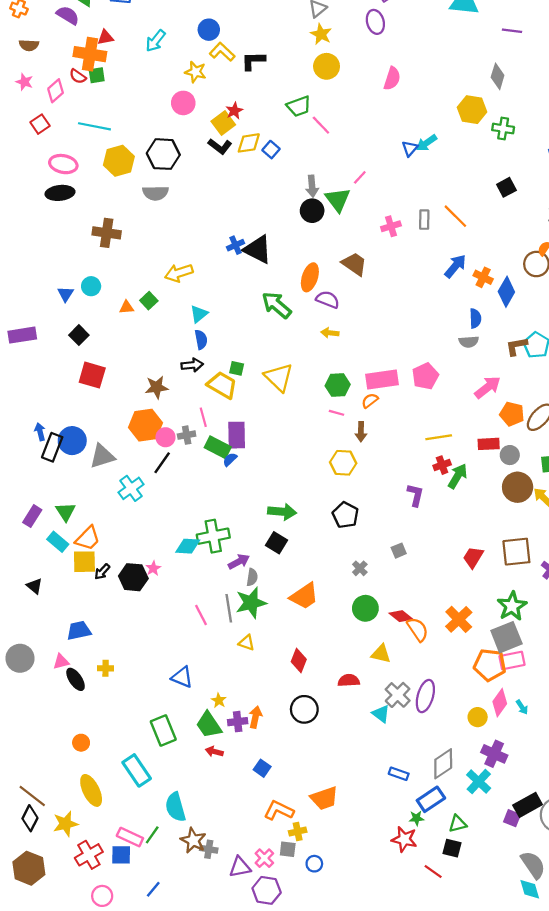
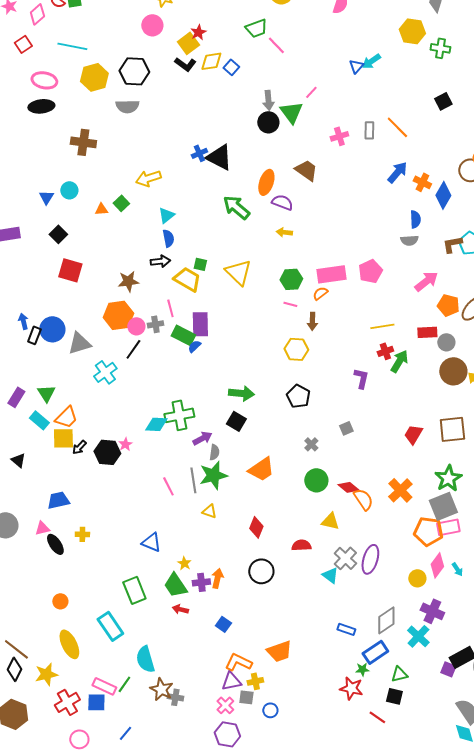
black rectangle: (52, 447) -> (34, 335), size x0.7
purple triangle: (240, 867) -> (231, 681), moved

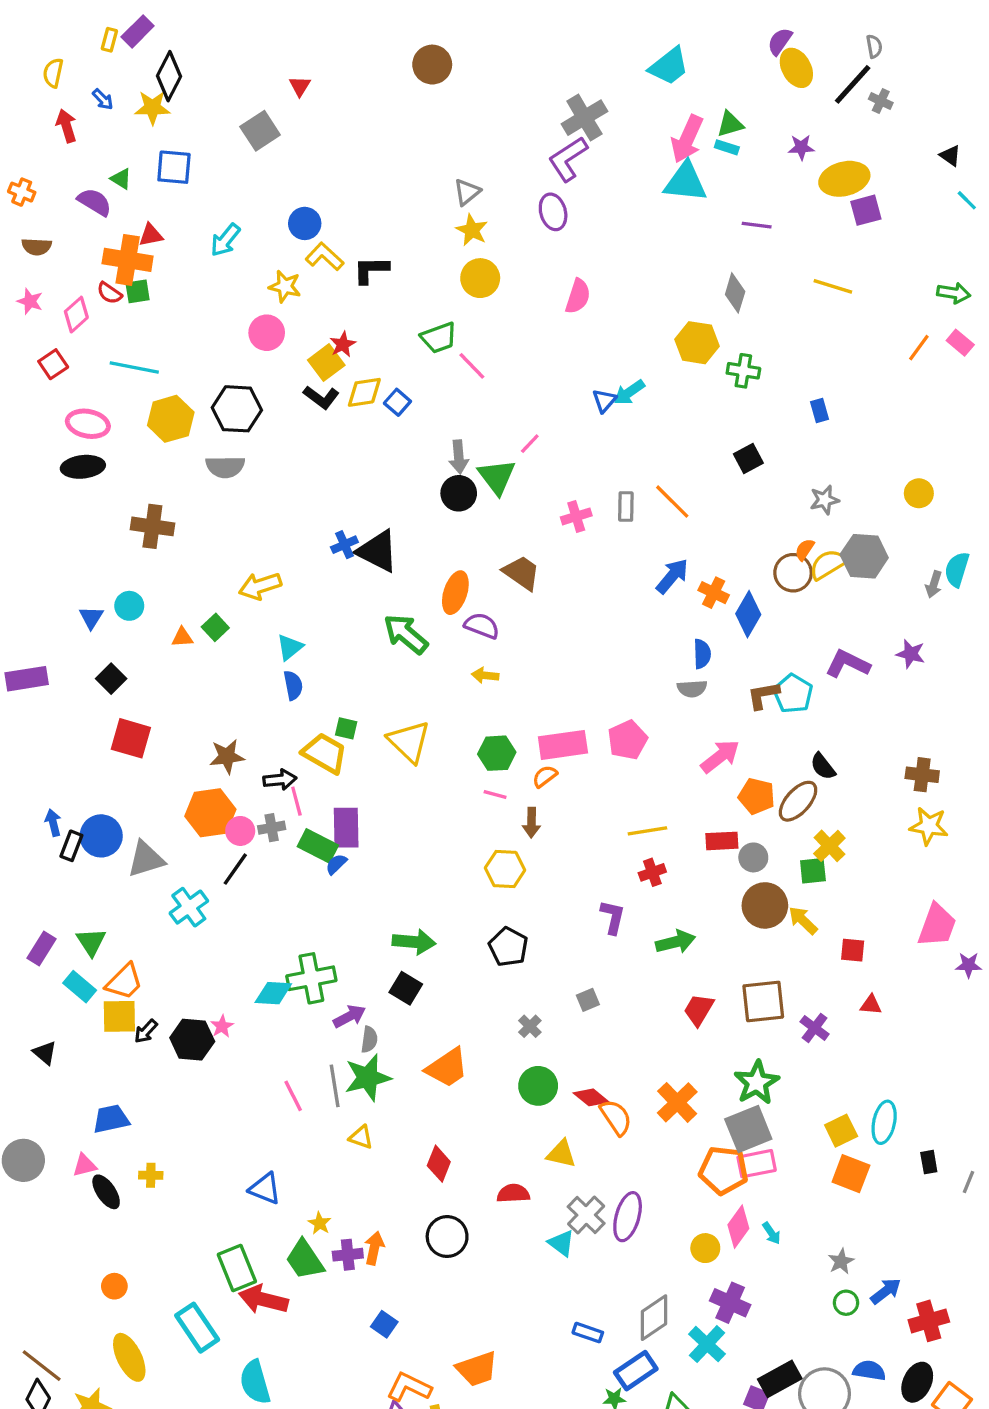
black arrow: (160, 261) -> (280, 780), moved
green arrow: (399, 361) -> (676, 942), moved, turned 45
red arrow: (180, 609) -> (263, 1299), moved, size x1.8

